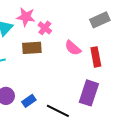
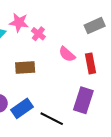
brown rectangle: (32, 48) -> (25, 68), moved
blue rectangle: (29, 101) -> (22, 108), size x1.5

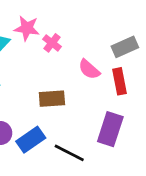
gray rectangle: (95, 26) -> (125, 47), moved
brown rectangle: (25, 68) -> (52, 99), moved

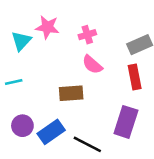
pink cross: (52, 43) -> (87, 35), moved, turned 35
pink semicircle: (89, 69) -> (92, 65), moved

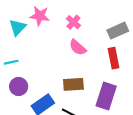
pink cross: (87, 35) -> (73, 22), turned -32
brown rectangle: (71, 93) -> (73, 84), moved
purple circle: (22, 126) -> (19, 87), moved

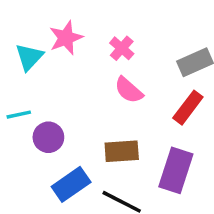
pink star: (40, 16) -> (66, 38), turned -30
red rectangle: (114, 58) -> (188, 108), turned 48
purple circle: (19, 87) -> (48, 137), moved

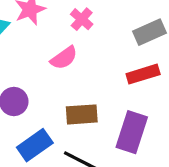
pink semicircle: (129, 90) -> (64, 58), moved, turned -76
red rectangle: (188, 108) -> (143, 74), turned 36

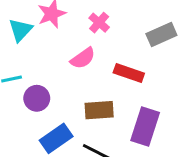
red rectangle: (143, 74) -> (129, 73), moved, turned 36

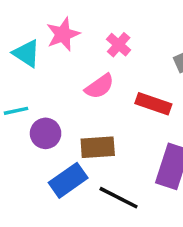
cyan triangle: (20, 30) -> (26, 53), turned -40
brown rectangle: (99, 110) -> (98, 147), moved

